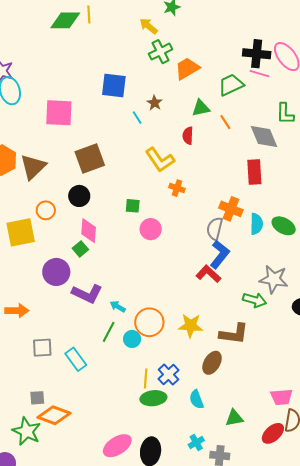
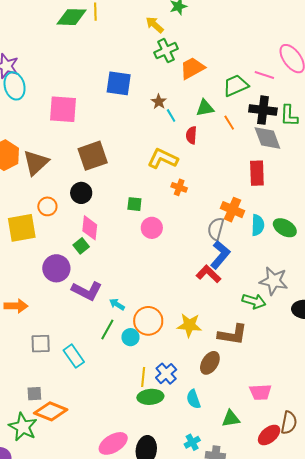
black cross: (257, 54) -> (263, 110), moved
cyan line: (137, 118) -> (171, 115), moved
yellow L-shape: (160, 160) -> (163, 159), turned 148
pink trapezoid: (281, 397) -> (260, 392), moved

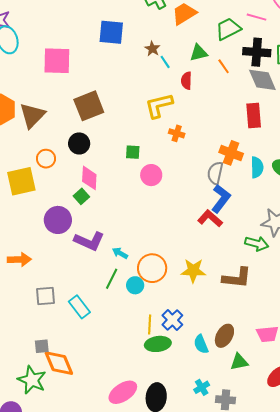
yellow L-shape: (163, 159) -> (159, 105), turned -36
brown ellipse: (210, 363) -> (224, 336), moved
orange diamond: (51, 411) -> (59, 363), turned 48

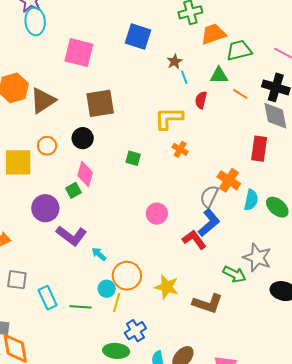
green trapezoid: (228, 29) -> (239, 50), moved
orange line: (224, 66) -> (240, 94), turned -35
pink circle: (151, 175) -> (157, 214), moved
green line: (112, 279) -> (80, 307), moved, turned 55
yellow line: (150, 324) -> (117, 302), moved

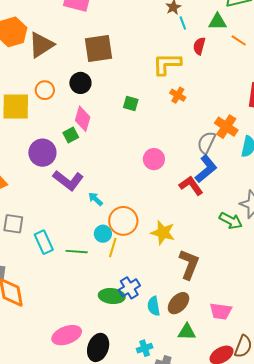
brown L-shape: (208, 303) -> (189, 264), moved, turned -88
blue cross: (135, 331) -> (129, 288), moved

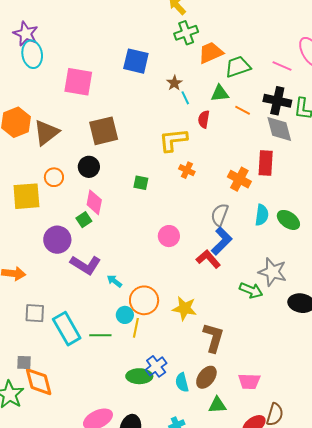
orange cross: (226, 127) -> (239, 179), moved
cyan rectangle: (44, 242) -> (67, 329), size x1.4

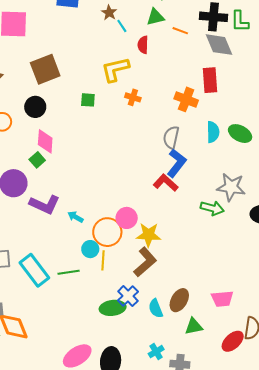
green square: (141, 183) -> (88, 100), moved
pink circle: (169, 236) -> (127, 218), moved
brown L-shape: (213, 338) -> (145, 262), moved, turned 40

